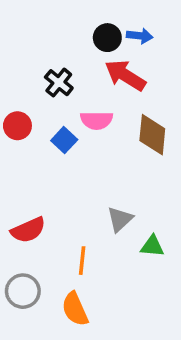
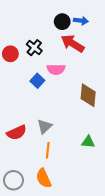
red circle: (17, 126) -> (10, 54), moved
brown diamond: (152, 135) -> (88, 95), moved
gray triangle: (120, 219) -> (45, 126), moved
gray circle: (23, 291) -> (13, 180), moved

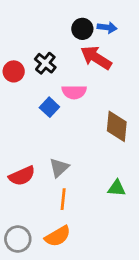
orange semicircle: (44, 178) -> (58, 236), turned -96

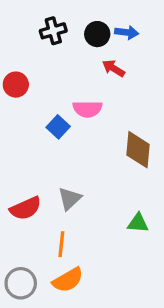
red arrow: (96, 58) -> (114, 68), size x0.6
black cross: (45, 63) -> (53, 31), moved, turned 35
orange line: (63, 199) -> (61, 244), moved

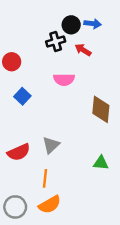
black cross: (53, 31) -> (56, 42), moved
blue square: (58, 127) -> (22, 96), moved

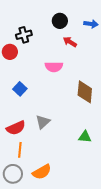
blue arrow: (93, 24) -> (91, 24), moved
black cross: (56, 42) -> (24, 35), moved
blue square: (22, 96) -> (20, 89), moved
orange line: (45, 178) -> (20, 150), moved

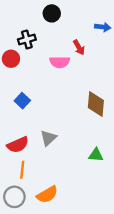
black circle: (60, 21) -> (52, 13), moved
red arrow: (70, 42) -> (79, 47), turned -152
pink semicircle: (54, 67) -> (60, 62), moved

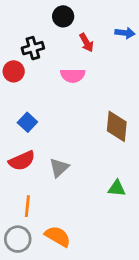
red arrow: (79, 47) -> (86, 43), moved
red semicircle: (18, 145) -> (22, 161), moved
orange semicircle: (47, 195) -> (58, 236), turned -120

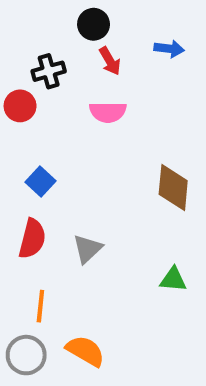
blue arrow: (125, 33) -> (169, 49), moved
red arrow: (86, 43) -> (110, 61), moved
red semicircle: (22, 161) -> (32, 239), turned -52

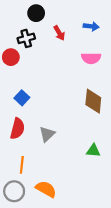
black circle: (94, 24) -> (36, 13), moved
pink semicircle: (108, 112) -> (91, 58), moved

